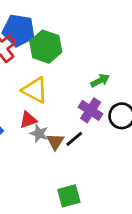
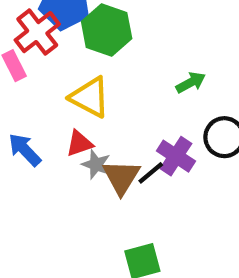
purple cross: (91, 110) -> (176, 156), moved
brown triangle: (55, 142) -> (121, 177), size x1.4

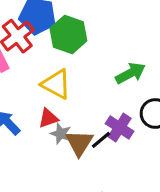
green arrow: (191, 83) -> (130, 73), size x1.4

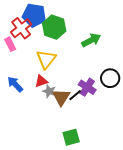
green arrow: (130, 73) -> (91, 40), moved
yellow triangle: (56, 84) -> (46, 59), turned 40

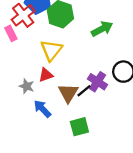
blue arrow: (15, 84) -> (42, 109), moved
gray star: (49, 91) -> (27, 86), moved
green square: (71, 137) -> (79, 127), moved

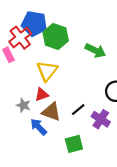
green arrow: (102, 29) -> (95, 51), turned 54
purple cross: (97, 82) -> (101, 119), moved
brown triangle: (68, 93) -> (51, 112), moved, turned -42

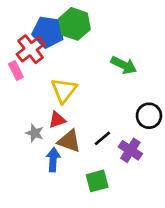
green hexagon: (56, 37) -> (74, 24), moved
blue arrow: (38, 127) -> (53, 160), turned 48

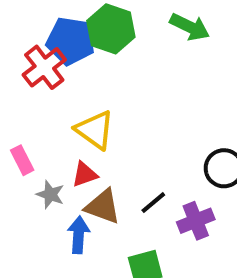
green arrow: (124, 65) -> (190, 27), moved
pink rectangle: (16, 71) -> (22, 160), moved
yellow triangle: (64, 90) -> (95, 130), turned -32
purple cross: (130, 150) -> (196, 221), turned 35

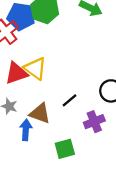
red triangle: (85, 174) -> (16, 73), moved, size x1.5
black line: (153, 203) -> (70, 100), moved

